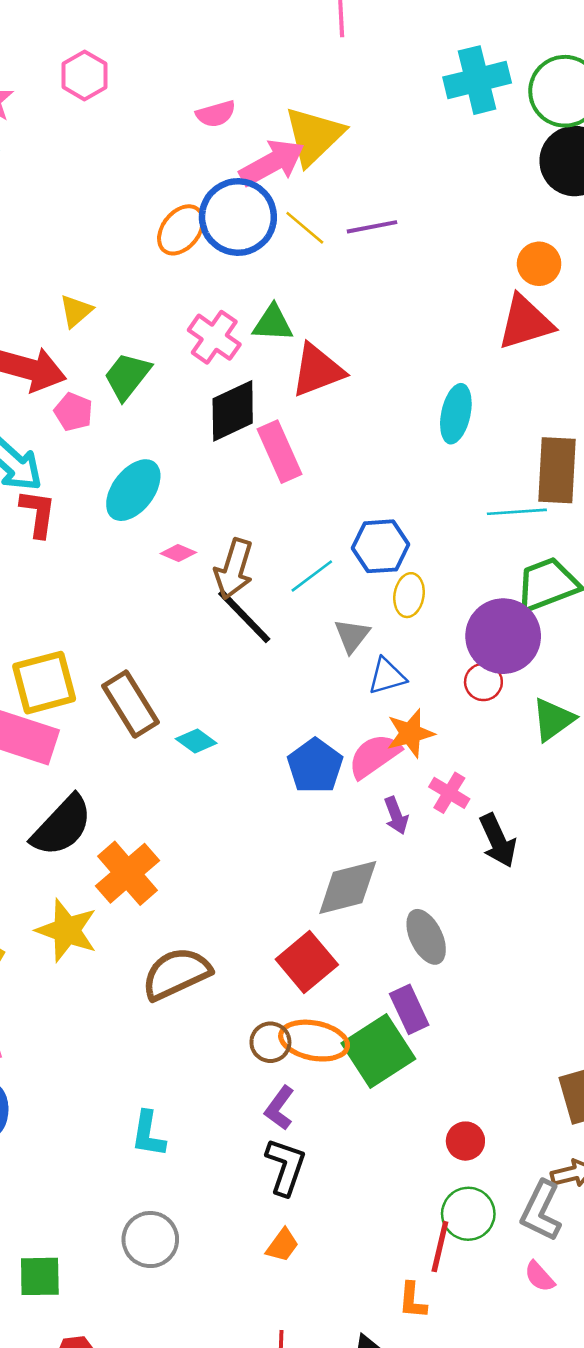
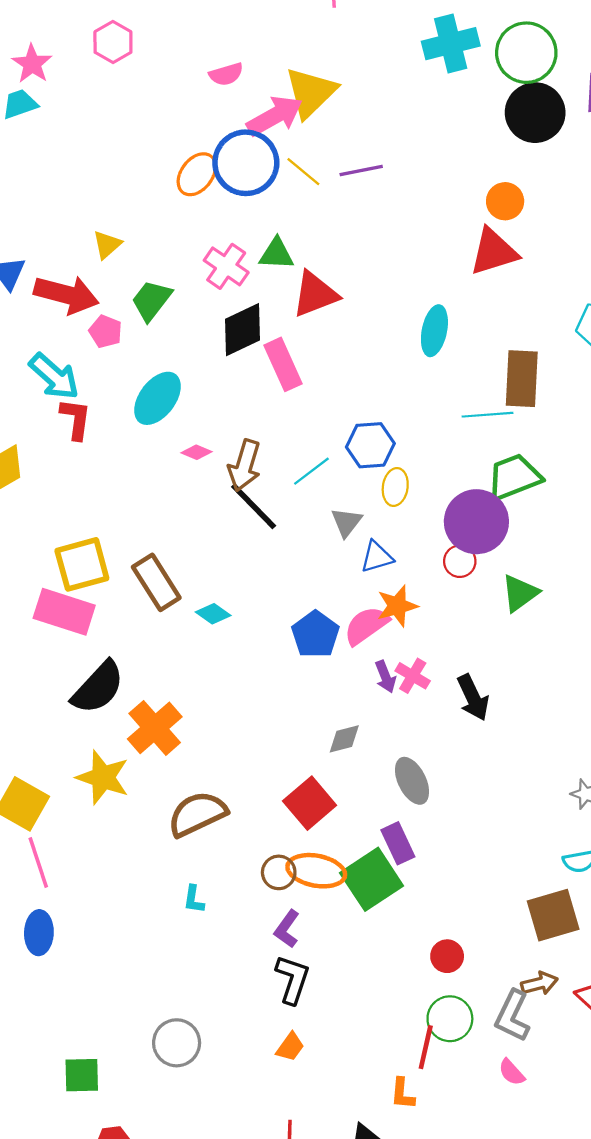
pink cross: (449, 793) -> (413, 676), moved
gray diamond: (348, 888) -> (344, 739), size x0.6
cyan L-shape: (148, 1134) -> (194, 899), moved, size x0.7

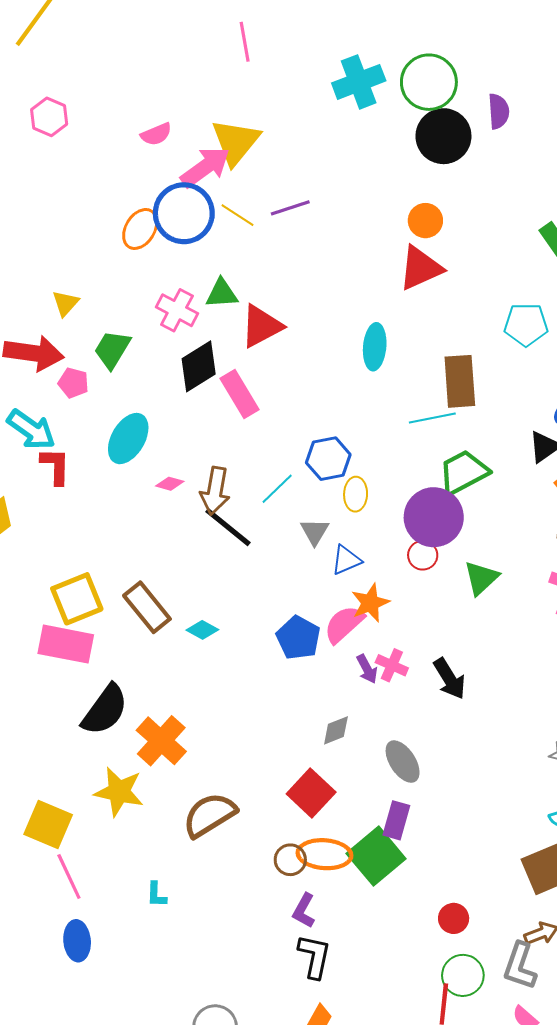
purple rectangle: (398, 843) -> (396, 820), turned 48
cyan L-shape: (194, 899) -> (156, 895), moved

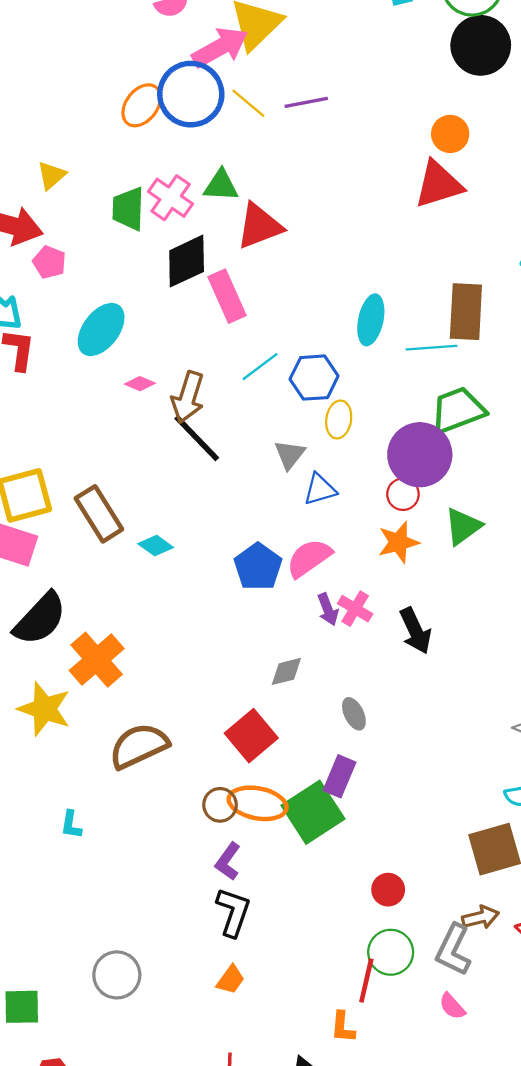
cyan ellipse: (375, 347) -> (371, 320), moved
green trapezoid: (112, 349) -> (128, 209), moved, turned -36
cyan line: (277, 489) -> (260, 367), moved
orange star: (370, 603) -> (398, 542), moved
gray ellipse: (403, 762) -> (354, 714), size x0.7

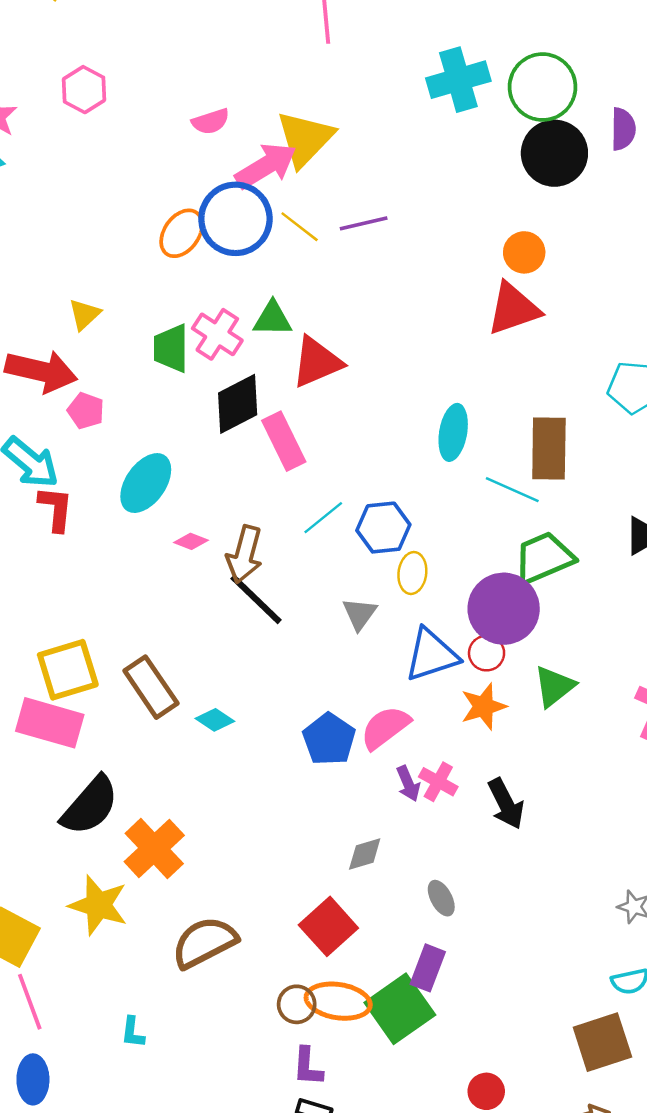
cyan ellipse: (371, 320) -> (453, 432), moved
cyan line: (431, 348) -> (512, 490), turned 30
blue triangle: (320, 489) -> (431, 655), moved, size x1.5
purple L-shape: (228, 861) -> (308, 1067), turned -30

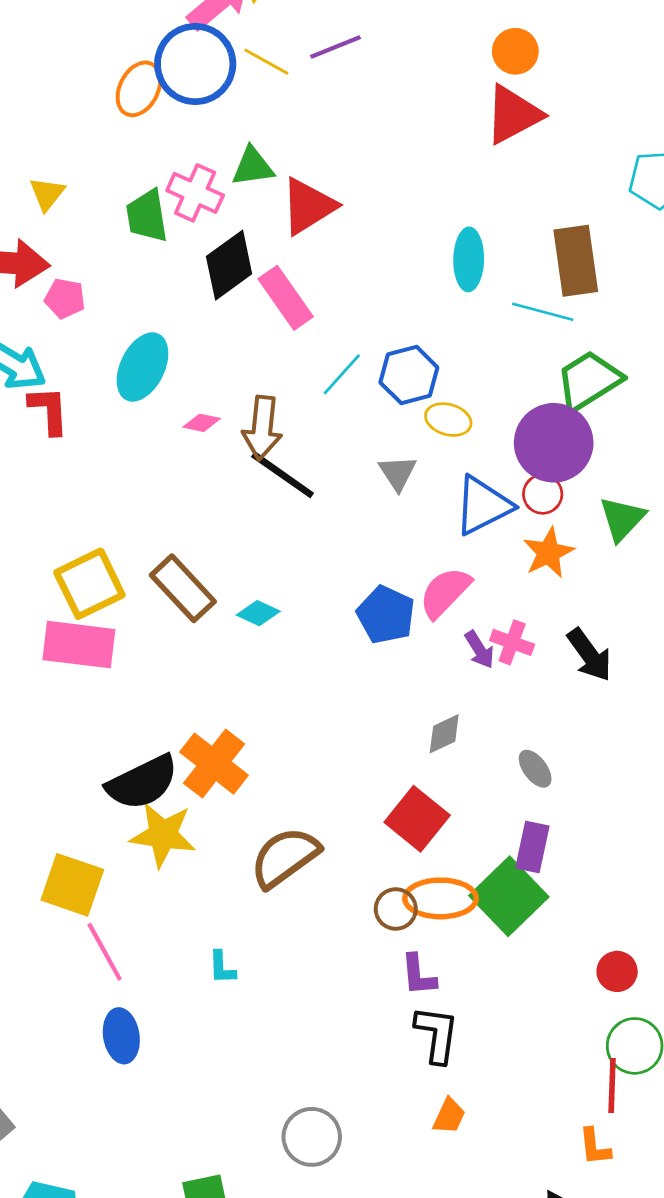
yellow ellipse: (412, 573) -> (448, 420), turned -72
black semicircle: (90, 806) -> (142, 782), moved, turned 32

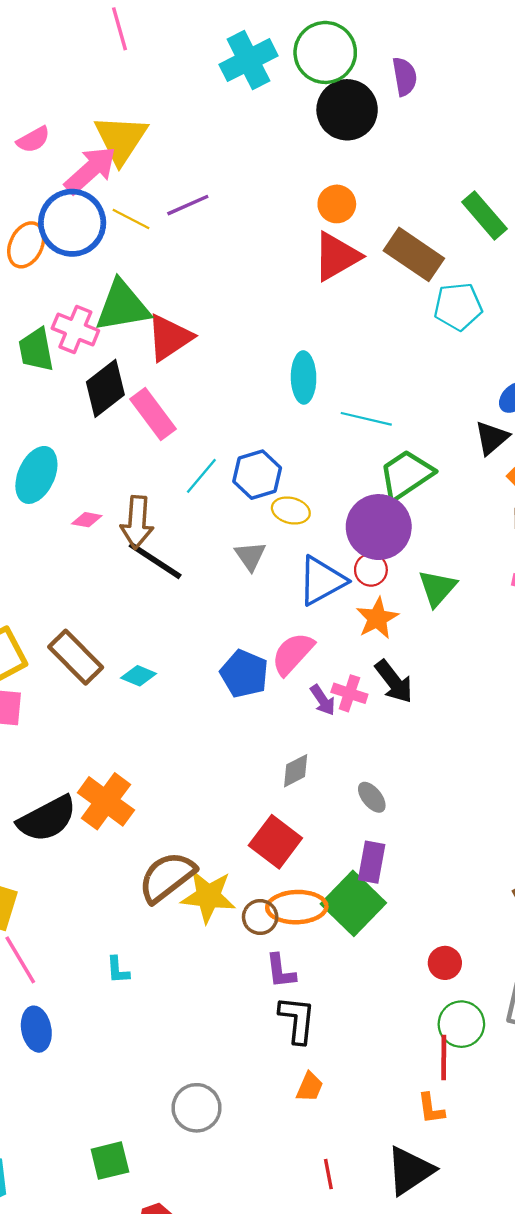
green triangle: (253, 167) -> (122, 306), size x1.6
brown rectangle: (576, 261) -> (414, 254), moved, turned -46
black arrow: (589, 655) -> (394, 682), moved
yellow star: (163, 835) -> (208, 896), moved

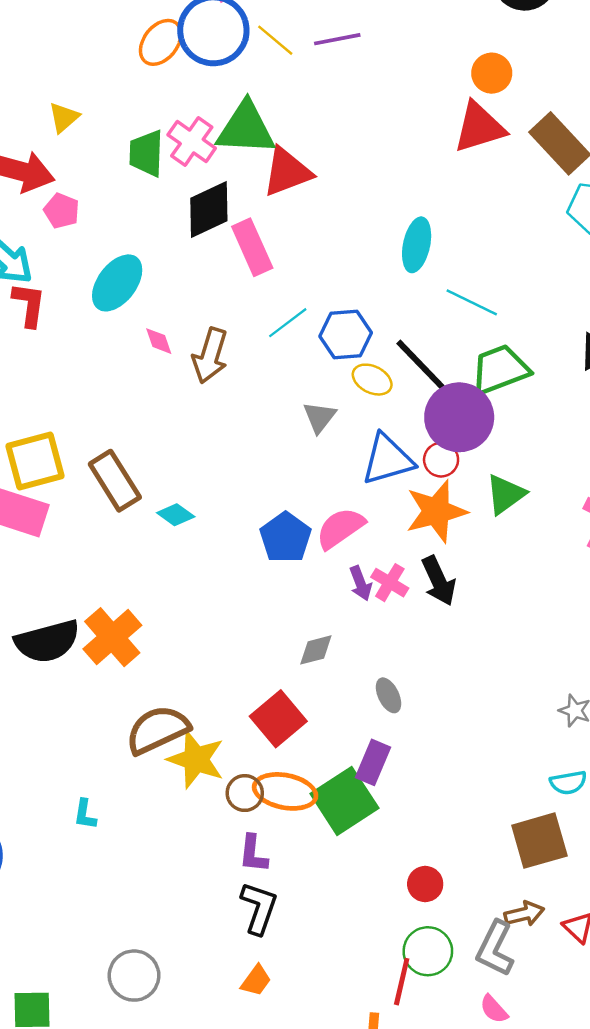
pink diamond: (87, 520) -> (159, 341), turned 48
black line: (155, 561) -> (420, 364), moved
orange star: (377, 618) -> (436, 511), size x1.4

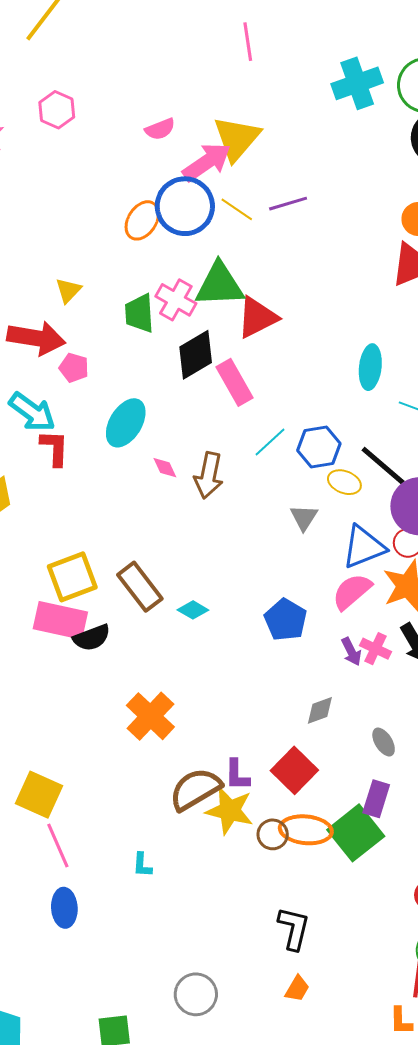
pink semicircle: (340, 528) -> (352, 592), moved
black semicircle: (47, 641) -> (92, 638), moved, size x0.7
purple L-shape: (253, 854) -> (237, 775), moved

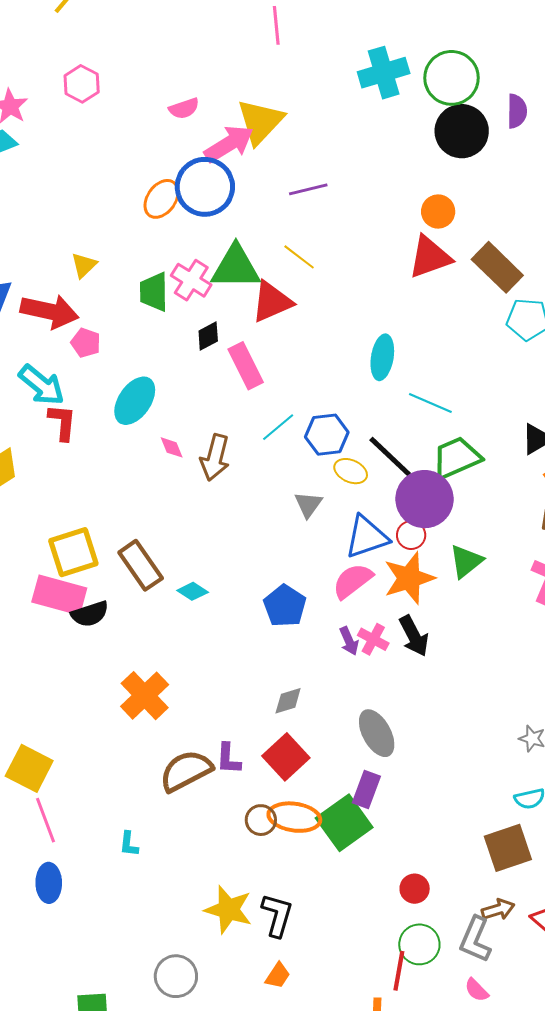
yellow line: (237, 209) -> (299, 257), moved
black diamond: (196, 355) -> (208, 336), size x0.6
gray diamond: (320, 710) -> (288, 701), moved
gray ellipse: (384, 742) -> (377, 733), size x1.6
yellow star: (230, 811) -> (228, 910), moved

